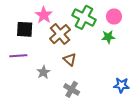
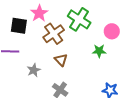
pink circle: (114, 17) -> (112, 31), moved
green star: (108, 37) -> (99, 51), moved

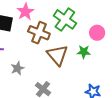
brown cross: (54, 34) -> (39, 33), turned -35
brown triangle: (61, 60) -> (57, 55), moved, size x1.6

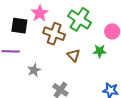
brown triangle: (57, 55) -> (73, 55), size x0.6

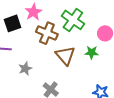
black square: (19, 26) -> (13, 23), turned -30
brown triangle: (73, 55) -> (65, 55), size x1.5

